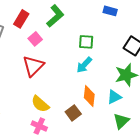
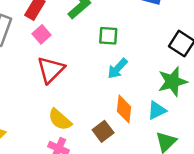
pink square: (35, 39) -> (42, 34), moved
green square: (86, 42) -> (108, 36), moved

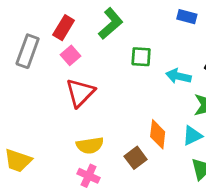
cyan arrow: (118, 68) -> (178, 76), moved, turned 60
yellow semicircle: (60, 120) -> (90, 145), turned -50

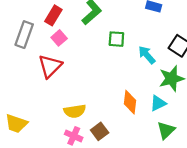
cyan arrow: (178, 76) -> (147, 55), turned 36
red triangle: (80, 93) -> (50, 66), moved
brown square: (136, 158) -> (100, 131), moved

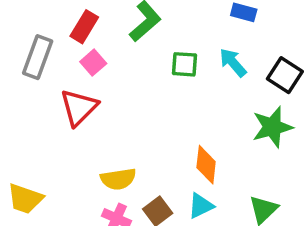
cyan arrow: (147, 55) -> (233, 63), moved
cyan triangle: (158, 103) -> (201, 206), moved

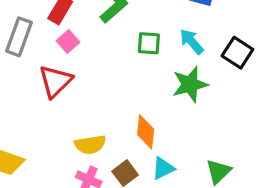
green star: (272, 127) -> (190, 84), moved
orange diamond: (206, 165) -> (146, 132), moved

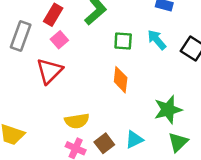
green star: (190, 84) -> (168, 110), moved
orange diamond: (146, 132) -> (121, 80), moved

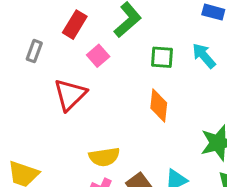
gray rectangle: (21, 36) -> (34, 51), size x0.6
pink square: (59, 40) -> (98, 56), moved

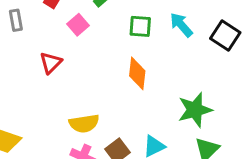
gray rectangle: (34, 51) -> (16, 20), turned -30
red triangle: (70, 95) -> (51, 63), size x0.7

